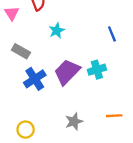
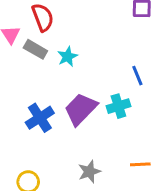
blue line: (112, 34) -> (137, 76), moved
gray rectangle: (21, 51) -> (35, 49), moved

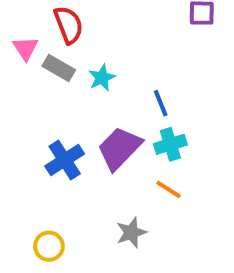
blue line: (137, 76) -> (161, 103), moved
orange line: (140, 164) -> (168, 189), moved, turned 36

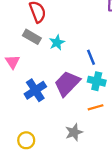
pink triangle: (25, 48) -> (13, 62), moved
cyan cross: (170, 144) -> (97, 81), turned 30
orange line: (168, 189) -> (96, 107), turned -49

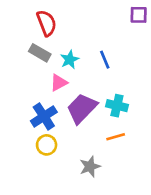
blue line: (91, 57) -> (105, 60), moved
pink triangle: (13, 62) -> (59, 83), moved, turned 35
yellow circle: (26, 140) -> (47, 145), moved

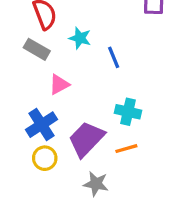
cyan star: (70, 60) -> (80, 38), moved, turned -30
purple trapezoid: (82, 108) -> (86, 139), moved
gray star: (90, 167) -> (96, 184), turned 30

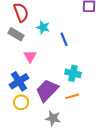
pink triangle: (59, 85) -> (30, 56), turned -32

